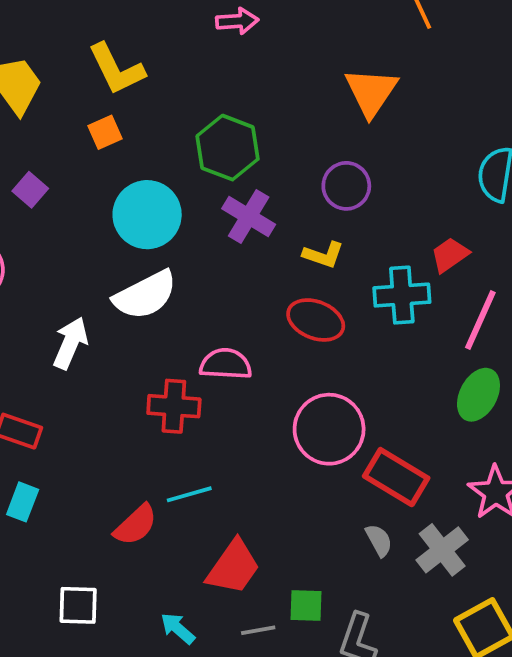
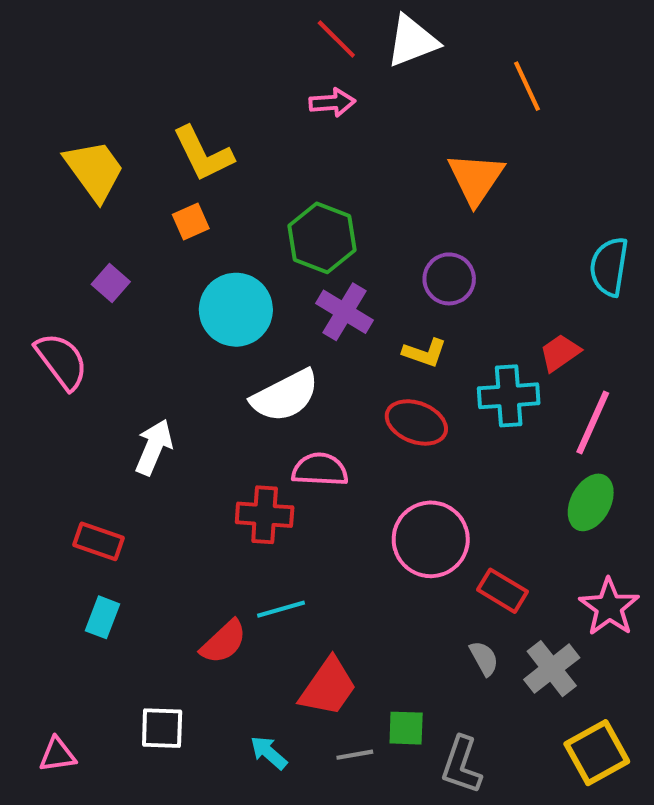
white semicircle: (145, 295) -> (285, 396), moved
red rectangle: (396, 477) -> (502, 591), size x0.7

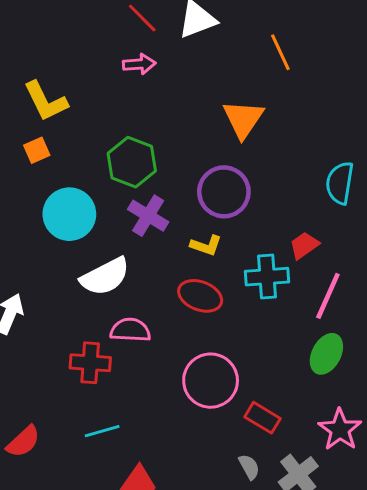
purple circle: (449, 279) -> (224, 192), size x1.4
red semicircle: (224, 642) -> (23, 442), moved

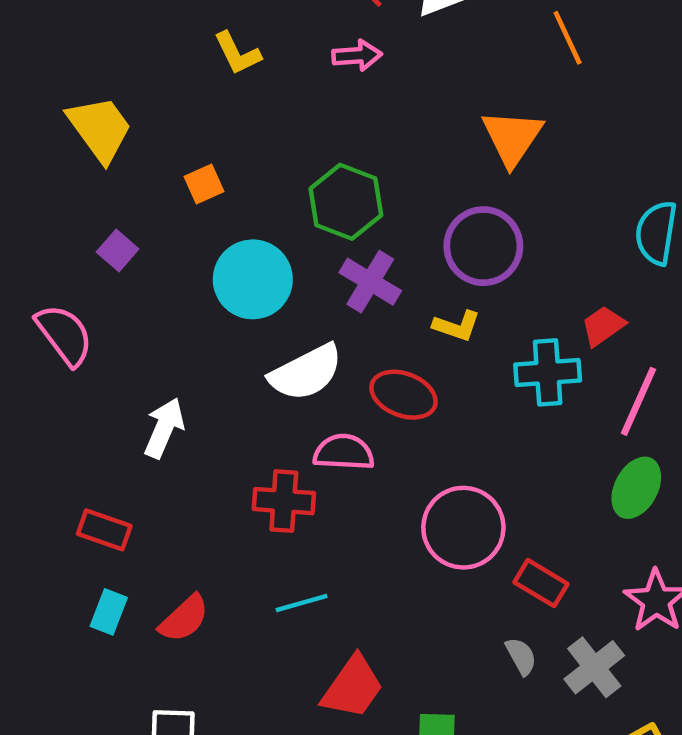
yellow L-shape: (46, 101) -> (237, 53), moved, size x0.7
red ellipse: (200, 296) -> (404, 395), moved

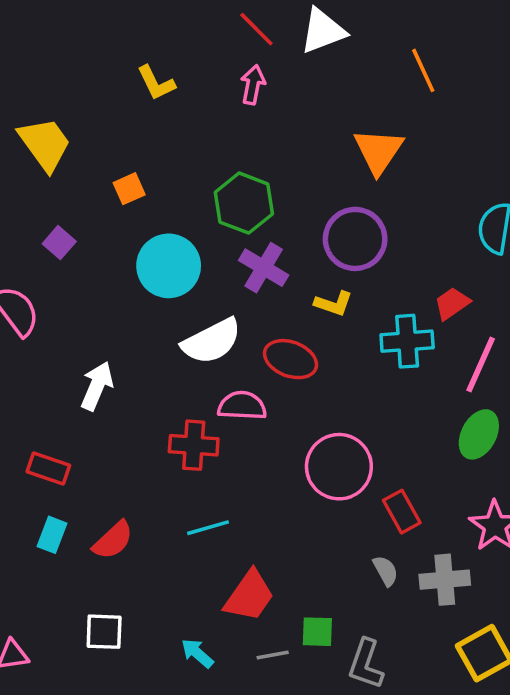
pink arrow: (357, 55) -> (253, 85), turned -75
red rectangle: (541, 583) -> (402, 512), turned 30
gray cross: (594, 667) -> (445, 580), turned 33

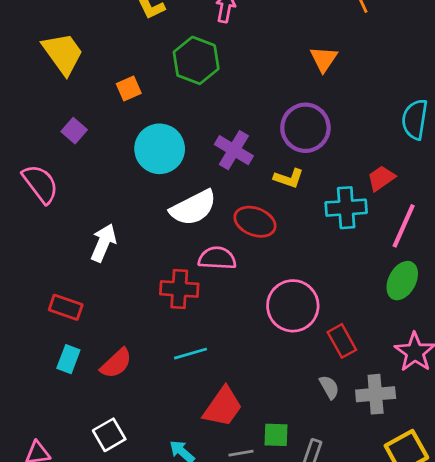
orange triangle: (378, 151) -> (324, 59), size x0.7
green hexagon: (244, 203) -> (196, 60), moved
white square: (104, 632) -> (109, 435), turned -32

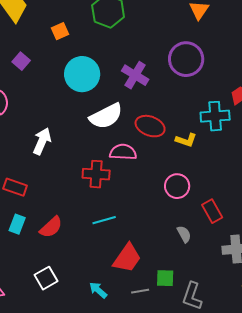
yellow L-shape: (289, 178) -> (186, 140), moved
pink circle: (293, 306) -> (177, 186), size x0.7
gray semicircle: (329, 387) -> (184, 234), moved

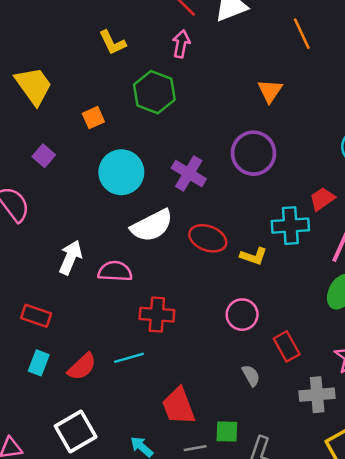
pink semicircle: (123, 152) -> (115, 271), moved
red cross: (96, 174) -> (157, 315), moved
cyan line: (104, 220) -> (129, 358), moved
red trapezoid: (127, 258) -> (179, 406), turned 124
white square: (46, 278) -> (76, 432), size x1.4

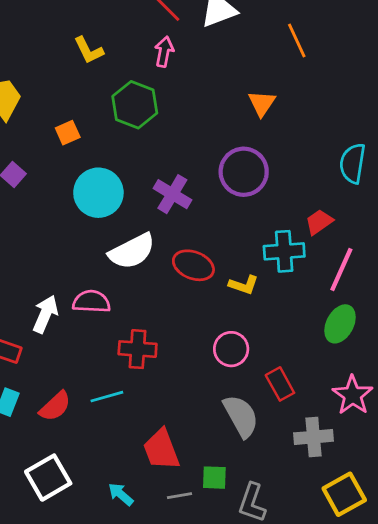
white arrow: (70, 257) -> (45, 314), moved
gray semicircle: (251, 376) -> (241, 416), size x1.8

